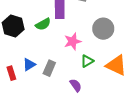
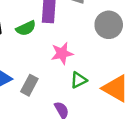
gray circle: (103, 29) -> (109, 25), moved

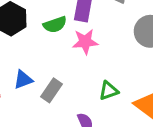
pink star: (62, 53) -> (85, 42), moved

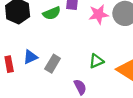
pink star: (85, 42) -> (99, 14), moved

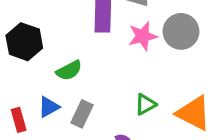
green semicircle: (52, 13) -> (69, 70), moved

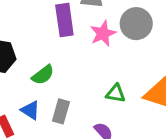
green triangle: (145, 104) -> (116, 94), turned 48
blue triangle: (49, 107) -> (30, 110), turned -48

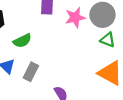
green triangle: (116, 94) -> (108, 40), moved

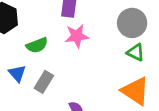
pink star: (75, 17) -> (77, 36), moved

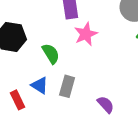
green semicircle: (37, 45) -> (51, 54), turned -85

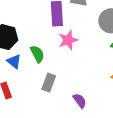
blue triangle: (40, 85) -> (14, 61), moved

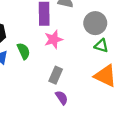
gray rectangle: (49, 83) -> (56, 75), moved

